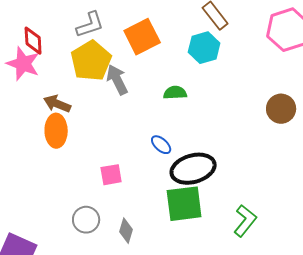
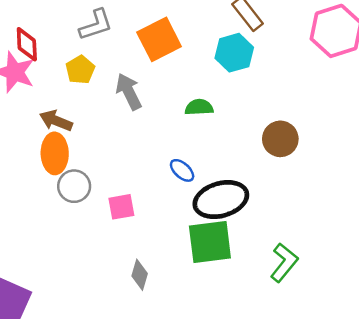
yellow pentagon: (91, 61) -> (80, 70), moved, size x0.6
brown circle: (281, 109) -> (280, 139), moved
gray circle: (86, 220) -> (74, 186), moved

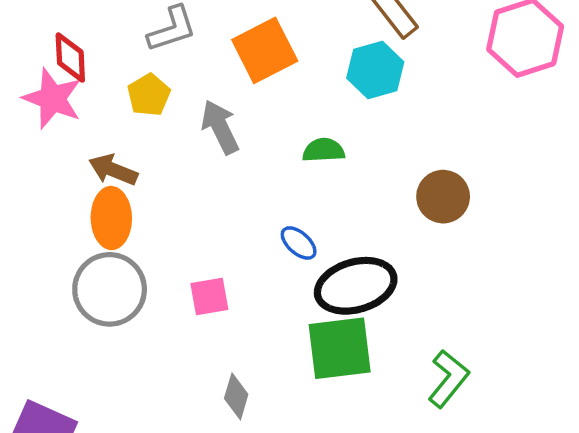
gray circle: (74, 186) -> (110, 289), moved, size x1.5

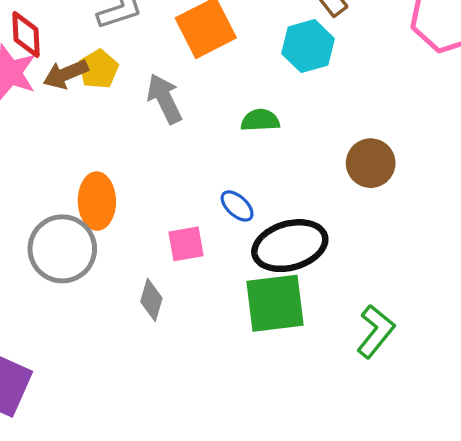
brown arrow: (113, 170) -> (66, 74), moved, turned -45
orange ellipse: (111, 218) -> (97, 201), moved
pink square: (209, 296) -> (186, 244), moved
gray diamond: (236, 396) -> (151, 300), moved

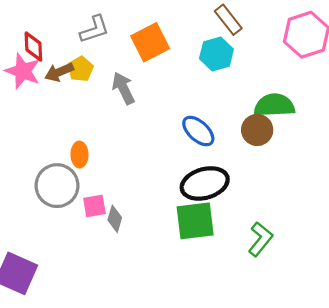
green semicircle: (260, 120) -> (274, 105), moved, size x1.6
orange ellipse: (97, 201) -> (79, 155), size x0.7
blue ellipse: (237, 206) -> (198, 131), moved, size x1.5
pink square: (186, 244) -> (94, 206), moved

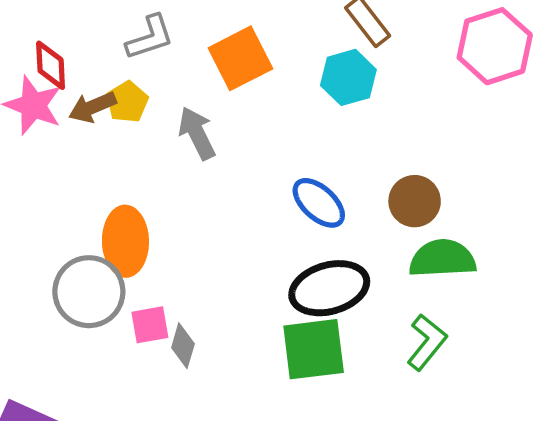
green semicircle: (274, 105) -> (442, 259), moved
orange ellipse: (79, 155) -> (125, 241), size x1.6
green L-shape: (260, 239) -> (427, 342), moved

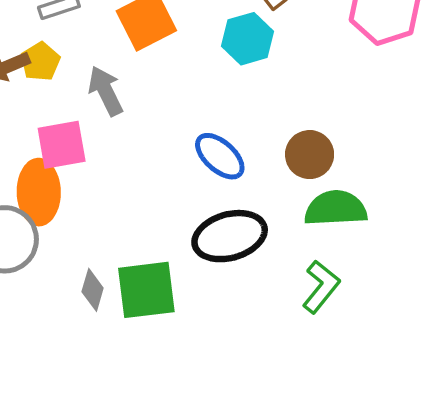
pink square: (150, 325) -> (62, 145), moved, size x1.4
green square: (314, 349) -> (146, 290), moved

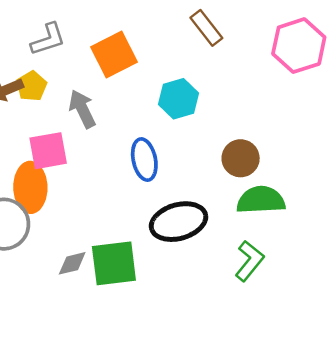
cyan hexagon: (248, 39) -> (179, 99), moved
blue ellipse: (220, 156) -> (144, 160), moved, turned 36
gray diamond: (93, 290) -> (72, 263), turned 60

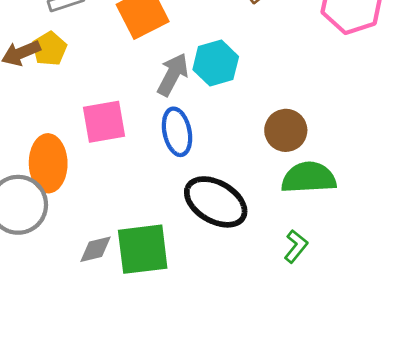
gray arrow: (82, 109) -> (173, 75), moved, turned 54
pink square: (48, 151) -> (104, 122), moved
black ellipse: (179, 222) -> (216, 202), turned 46
green L-shape: (249, 261) -> (296, 246), size x0.7

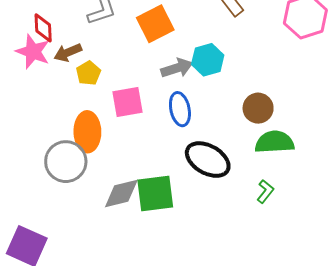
yellow pentagon: (50, 49) -> (88, 73), moved
gray arrow: (173, 75) -> (177, 68), turned 44
gray diamond: (95, 249) -> (121, 193), size x1.5

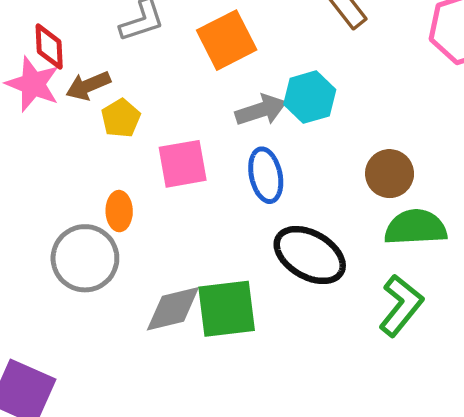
orange ellipse: (87, 132) -> (119, 211), size x0.6
green L-shape: (265, 191) -> (401, 306), size x1.6

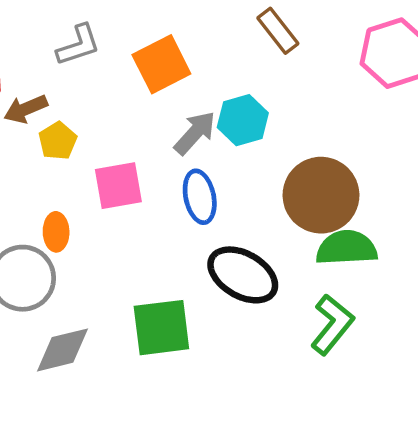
gray arrow: (261, 110) -> (195, 133), turned -30
brown circle: (390, 174) -> (321, 195), size x1.6
gray diamond: (173, 309) -> (62, 350), moved

